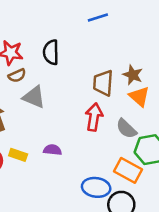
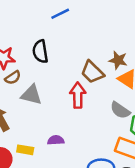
blue line: (98, 17) -> (60, 14), moved
brown trapezoid: (103, 83) -> (92, 72), turned -40
red arrow: (94, 117) -> (78, 95), moved

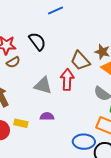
black semicircle: (40, 51) -> (37, 41), turned 150
gray triangle: (31, 95) -> (43, 85), moved

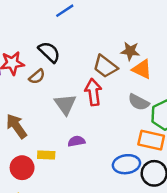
brown semicircle: (13, 62) -> (37, 77), moved
gray triangle: (43, 85) -> (65, 104), turned 48

